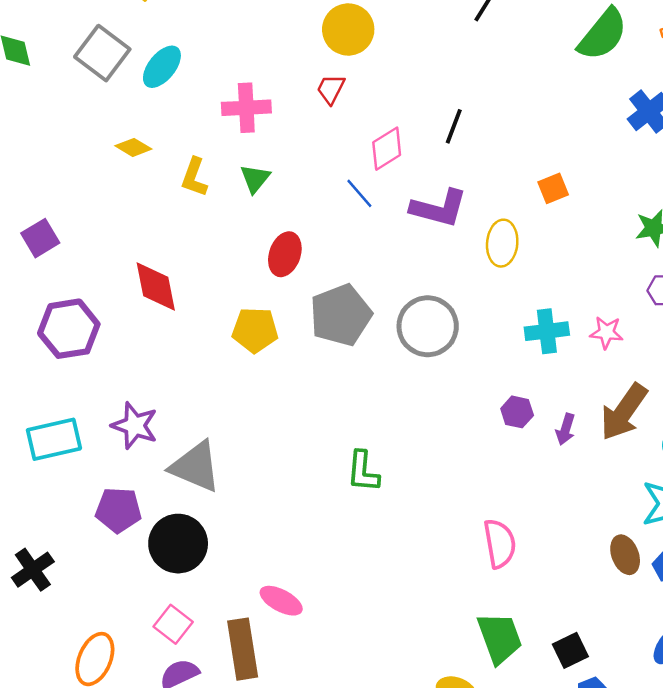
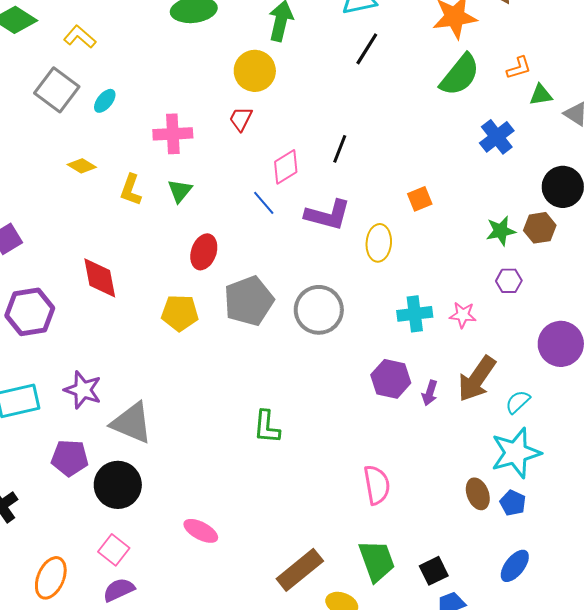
cyan ellipse: (162, 67) -> (105, 101), size x0.7
purple hexagon: (517, 412) -> (391, 379), size x1.5
brown rectangle: (243, 649) -> (300, 570), moved, turned 60

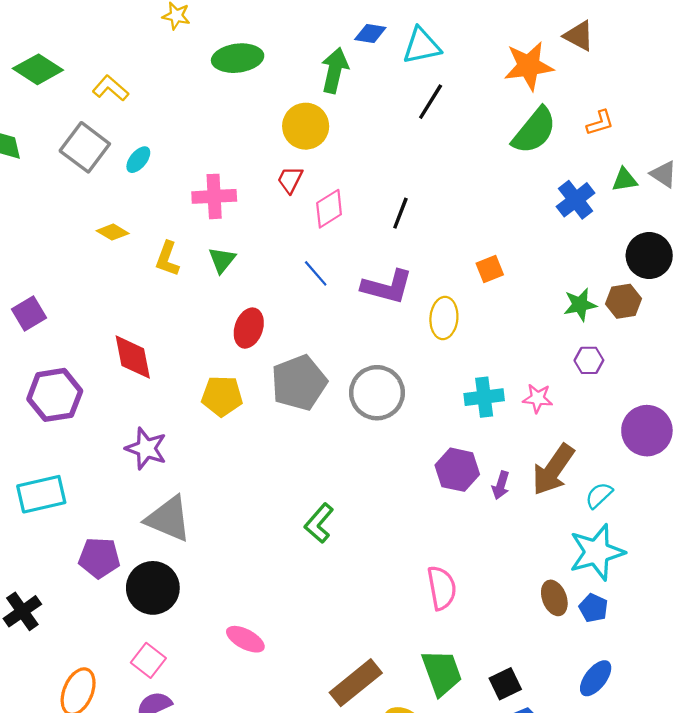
green triangle: (541, 95) -> (625, 180), moved
pink diamond: (286, 167) -> (329, 209), moved
purple star: (83, 390) -> (146, 448), moved
green L-shape: (267, 427) -> (319, 523), turned 36

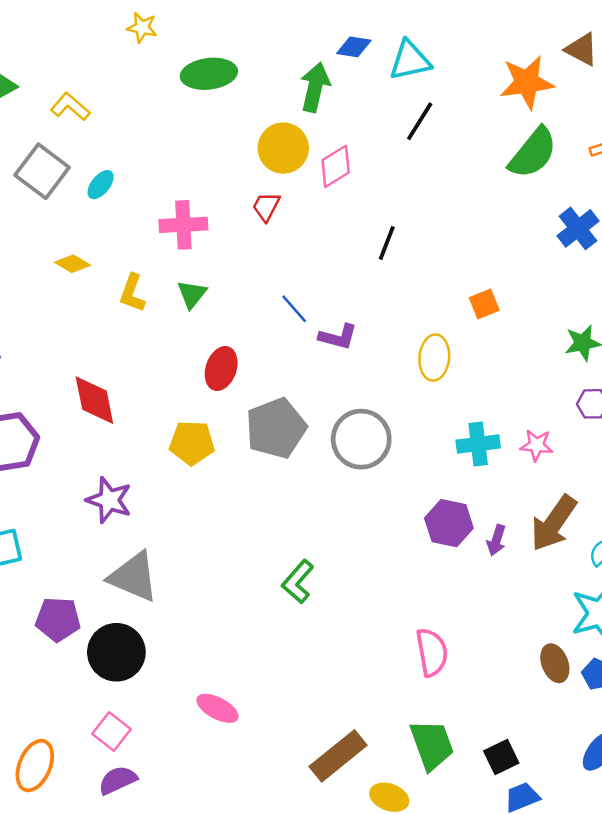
pink diamond: (329, 209) -> (336, 166), moved
purple L-shape: (387, 287) -> (338, 337), moved, size x0.7

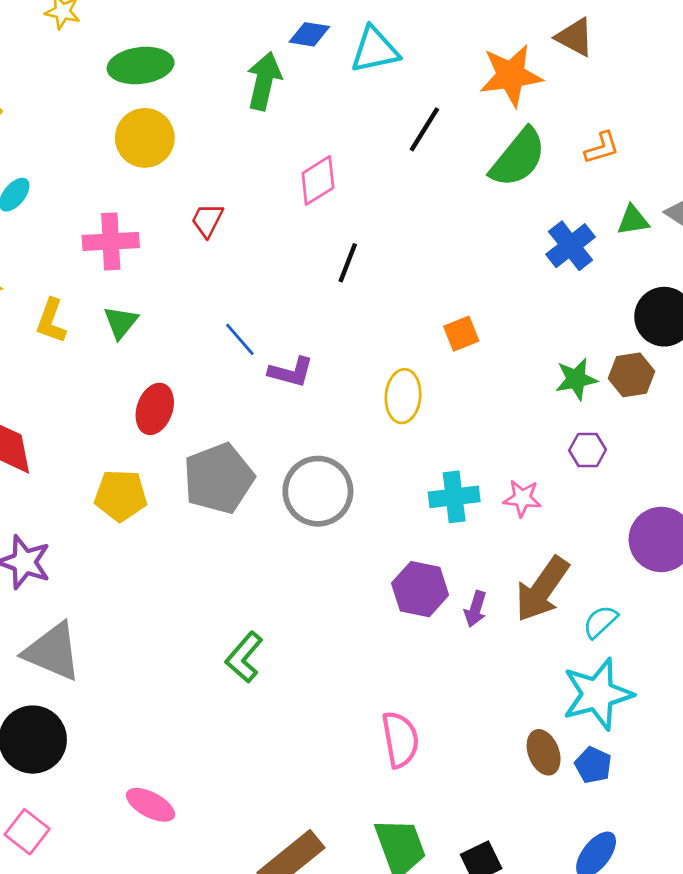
black line: (420, 121) -> (424, 129), moved
yellow circle: (283, 148) -> (145, 138), moved
pink diamond: (336, 166) -> (318, 180), moved

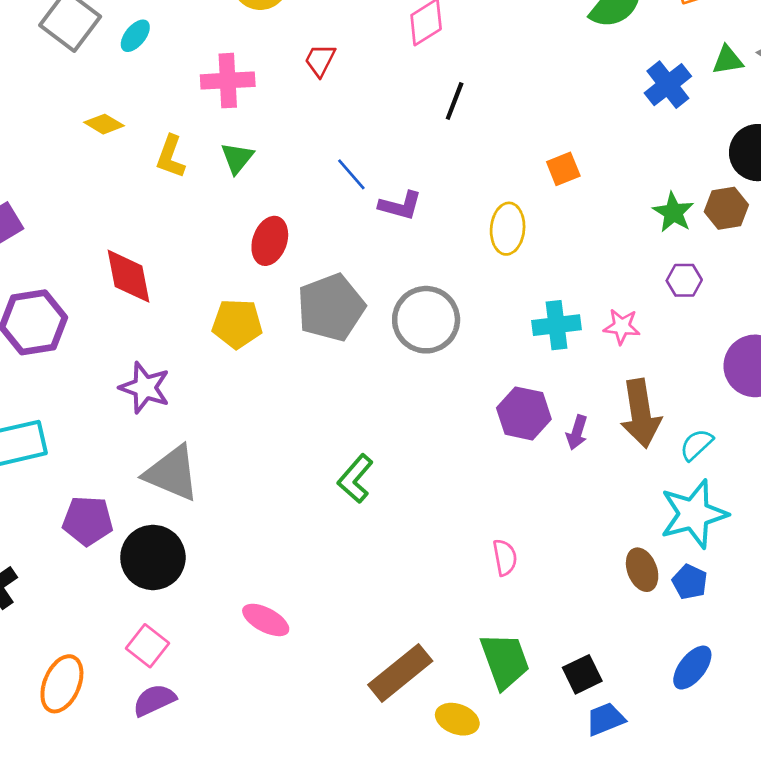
green star: (576, 379) -> (673, 212), turned -30
brown arrow: (542, 589) -> (641, 413), turned -44
pink semicircle: (400, 740) -> (505, 557), size x0.7

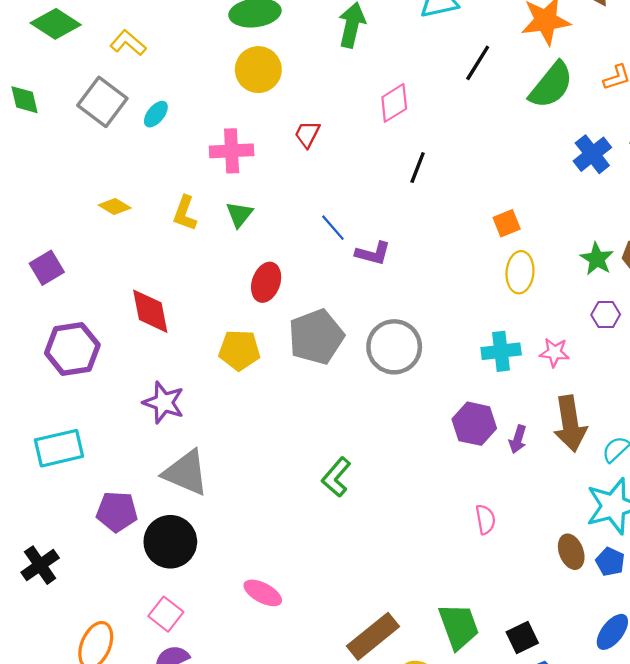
yellow diamond: (104, 124) -> (115, 207), moved
yellow ellipse: (508, 229) -> (520, 272), moved
pink semicircle: (505, 557) -> (485, 519), moved

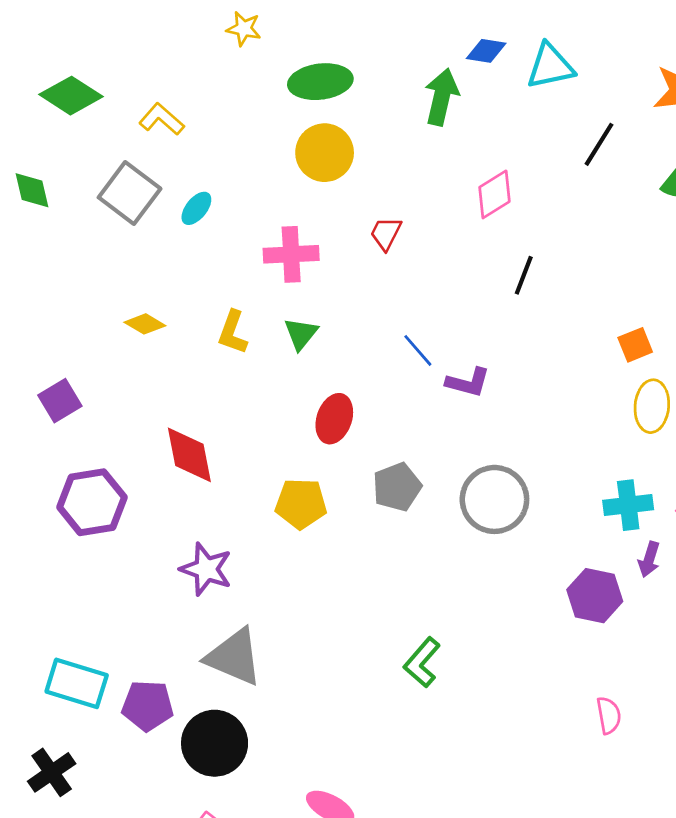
gray pentagon: (316, 337) -> (397, 487), size x0.7
purple arrow: (518, 439) -> (649, 559), moved
cyan rectangle: (59, 448) -> (77, 683), moved, turned 30

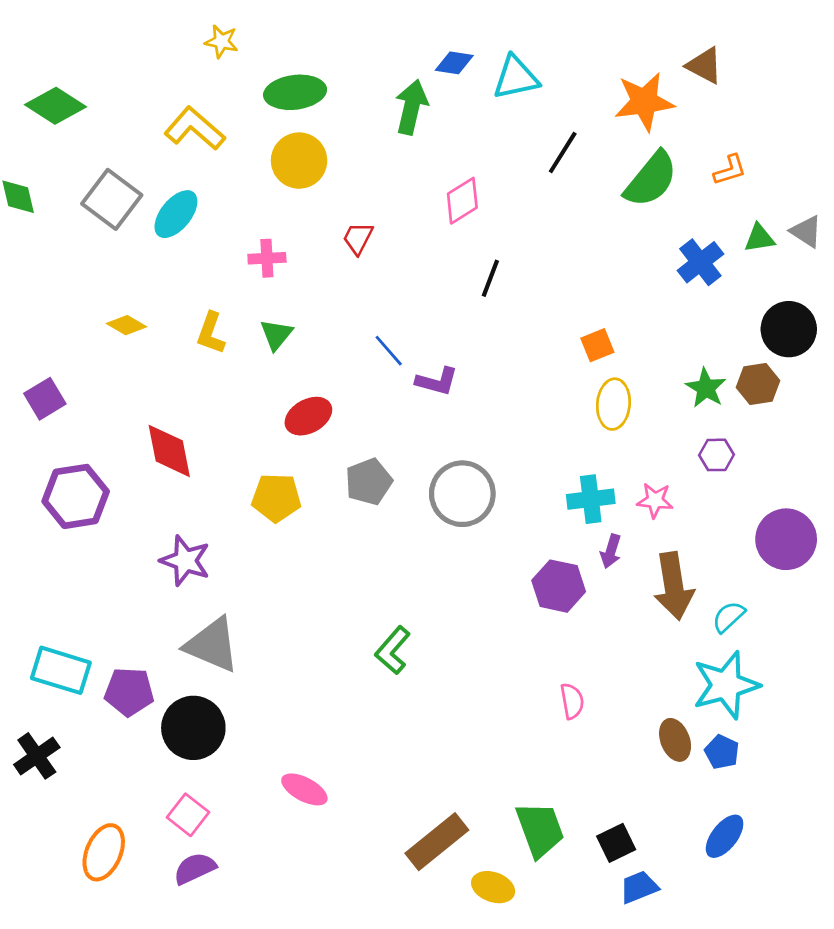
yellow L-shape: (162, 119) -> (195, 128), moved, size x1.4
cyan ellipse: (196, 208) -> (176, 214), size x1.5
pink cross: (291, 254) -> (267, 258), size x0.7
red ellipse: (334, 419) -> (308, 416), turned 42

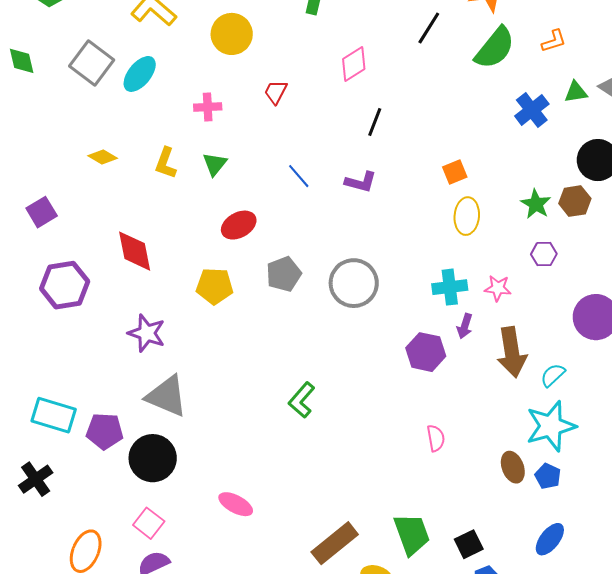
purple L-shape: (437, 381) -> (361, 182), moved

